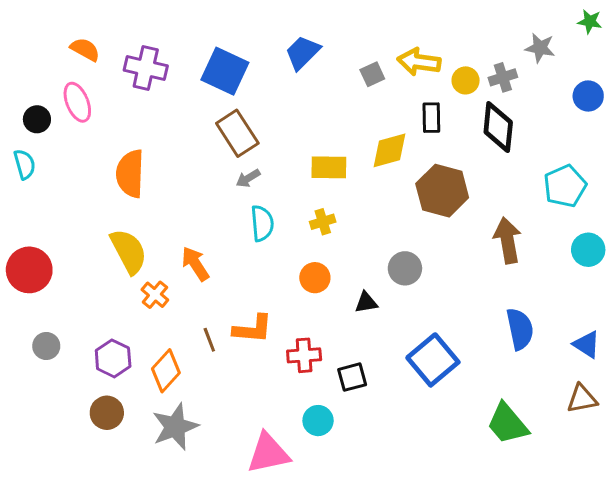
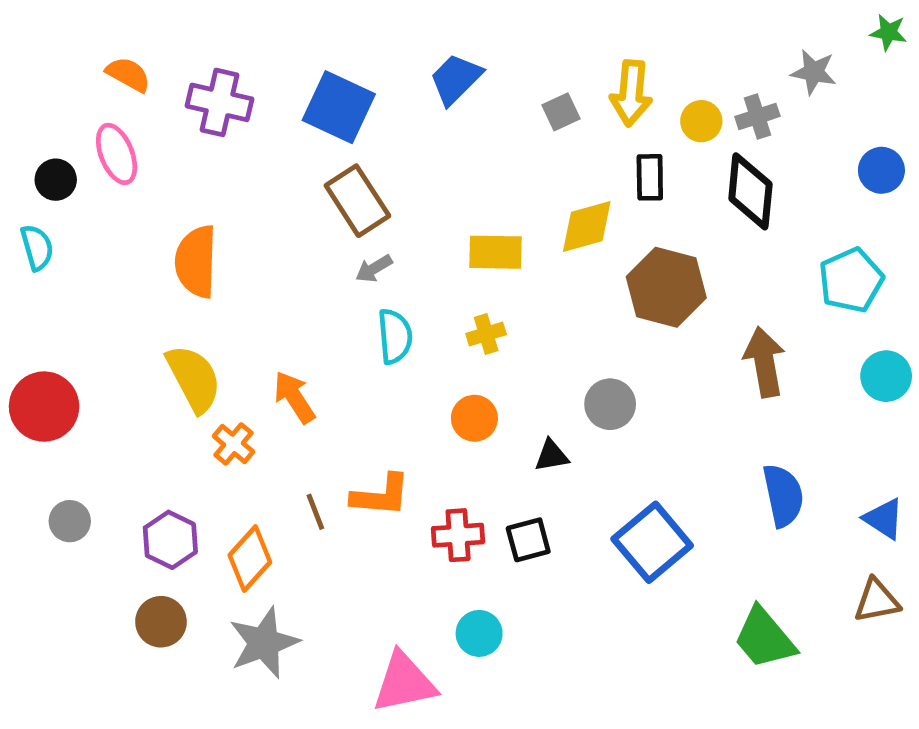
yellow arrow: (419, 62) -> (631, 93), turned -93
blue circle: (588, 96) -> (881, 170), moved
black square: (352, 377) -> (528, 540), moved

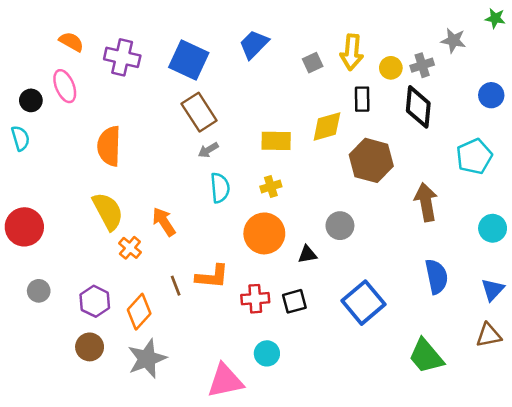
cyan circle: (886, 376) -> (493, 228), moved
orange circle: (474, 418) -> (264, 233), size x1.6
blue triangle: (884, 519) -> (493, 290), turned 40

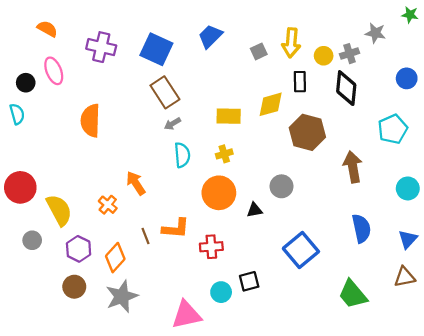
orange semicircle: (71, 42) -> (47, 29), moved
yellow semicircle: (108, 211) -> (59, 210), moved
black square: (294, 301) -> (249, 281), moved

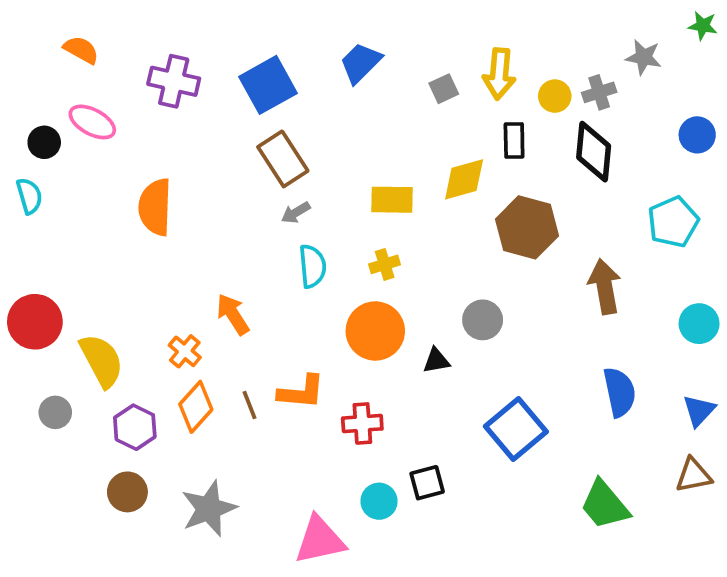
blue square: (156, 49) -> (268, 85), turned 36
pink ellipse: (54, 71) -> (92, 122), turned -40
orange diamond: (115, 258) -> (196, 407), moved

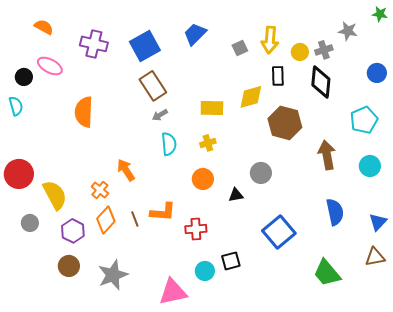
cyan circle: (699, 324) -> (370, 166), moved
orange circle: (375, 331) -> (203, 179), size x0.7

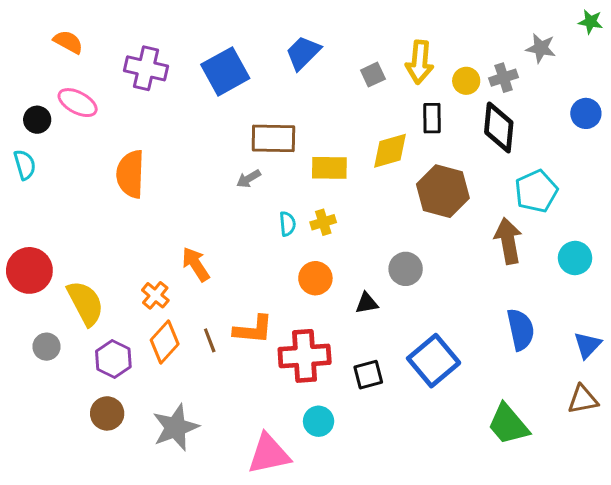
brown rectangle: (153, 86) -> (273, 138), moved, turned -56
cyan pentagon: (364, 120) -> (536, 191), moved
cyan semicircle: (169, 144) -> (287, 224), moved, size x0.7
red cross: (196, 229) -> (305, 356), size x1.5
black square: (231, 261) -> (368, 375), moved

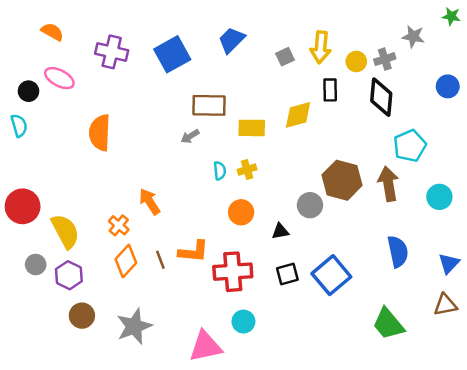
brown hexagon: (443, 191) -> (342, 180), moved
purple hexagon: (113, 359) -> (69, 275), moved
black square: (368, 375) -> (287, 274), moved

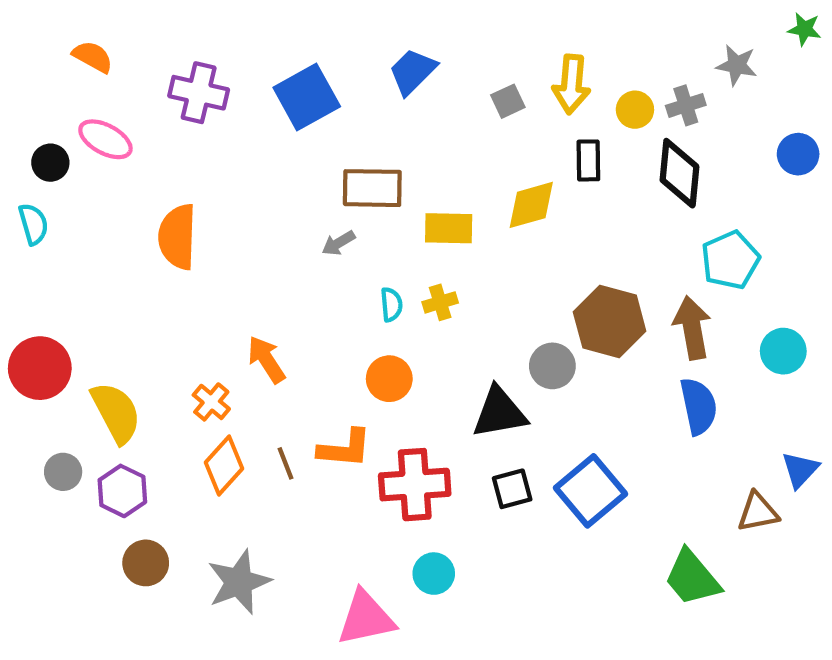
orange circle: (241, 212) -> (389, 379), moved
black triangle: (280, 231) -> (499, 413), size x1.8
blue semicircle: (398, 251) -> (699, 406), moved
brown triangle: (445, 305) -> (758, 512), moved

